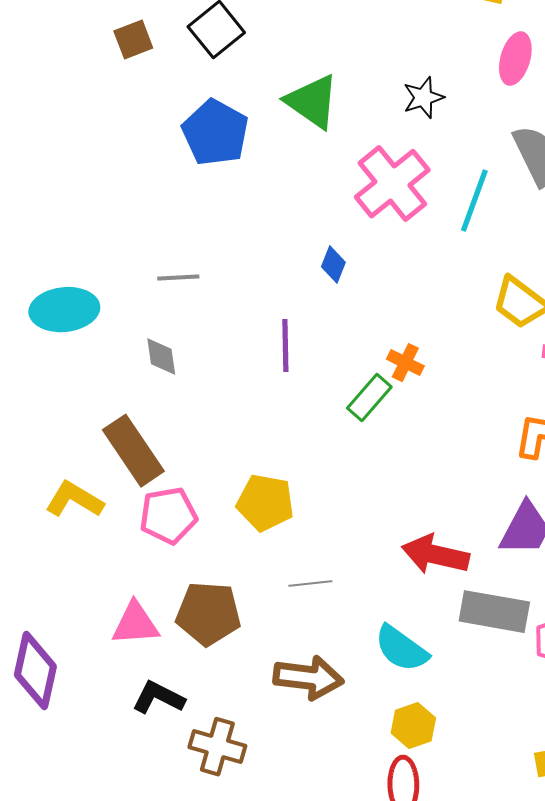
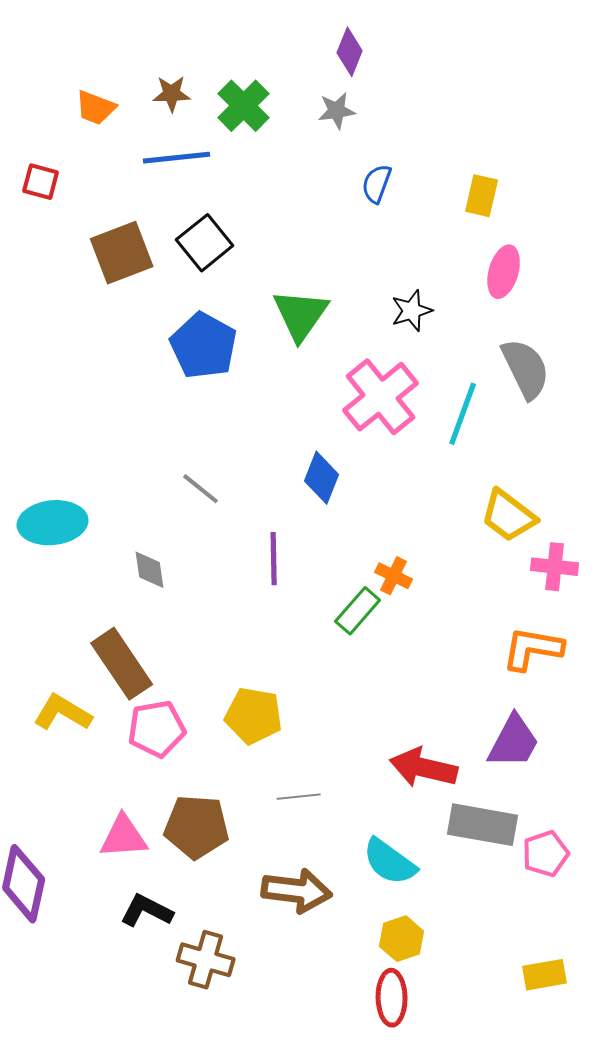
brown square: (133, 40) -> (122, 253), size x1.6
green triangle: (312, 102) -> (301, 315), turned 30
blue diamond: (333, 265) -> (322, 478), size x1.4
gray line: (178, 278) -> (201, 489), moved, turned 42

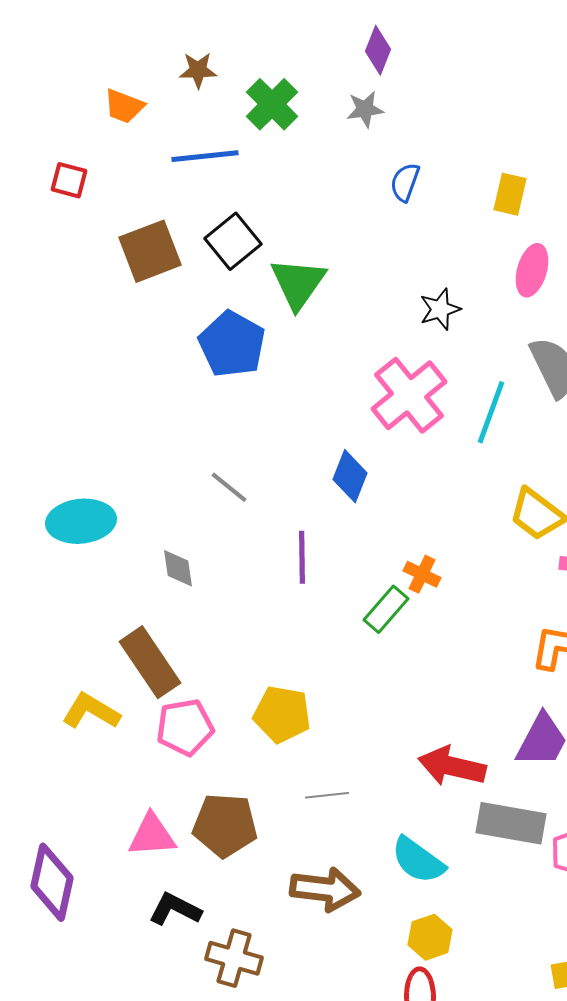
brown star: (172, 94) -> (198, 70), moved
green triangle: (301, 315) -> (298, 283), moved

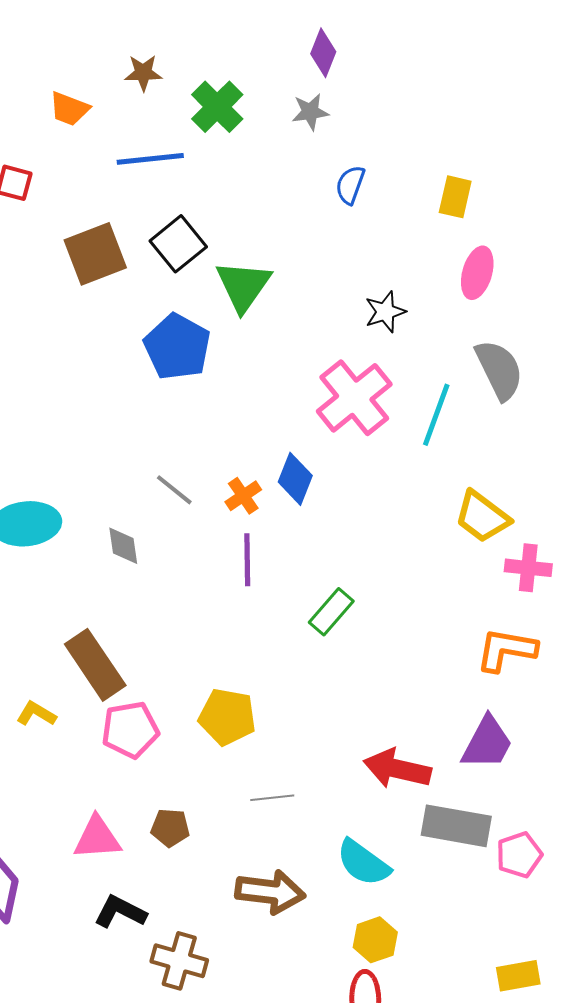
gray diamond: (178, 568) -> (123, 546), moved
orange cross: (422, 574) -> (243, 496), moved, turned 30
yellow L-shape: (91, 711) -> (36, 714), size x0.7
brown pentagon: (225, 825) -> (170, 828), size x0.6

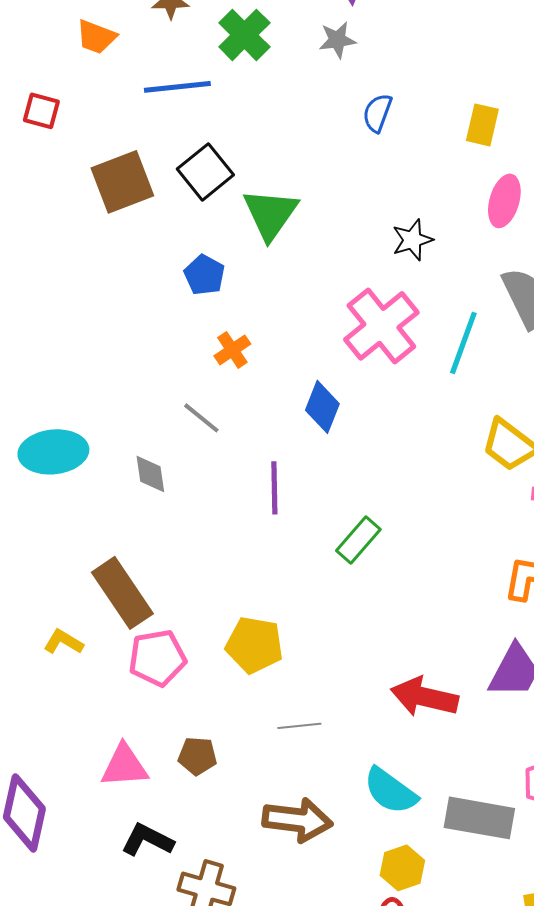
blue pentagon: (177, 347) -> (204, 275), size x0.6
orange cross: (243, 496) -> (232, 350), moved
gray rectangle: (456, 826) -> (479, 818), moved

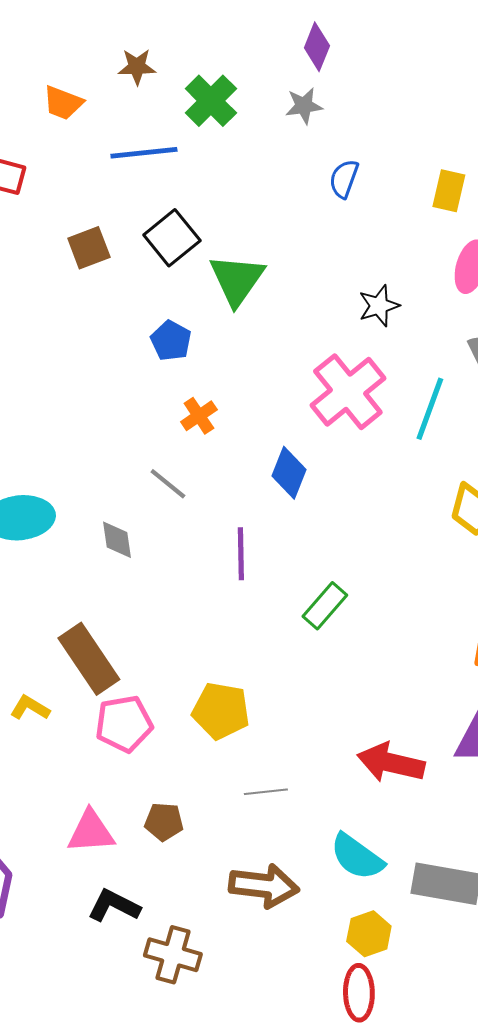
brown square: (122, 182) -> (89, 248), size x0.7

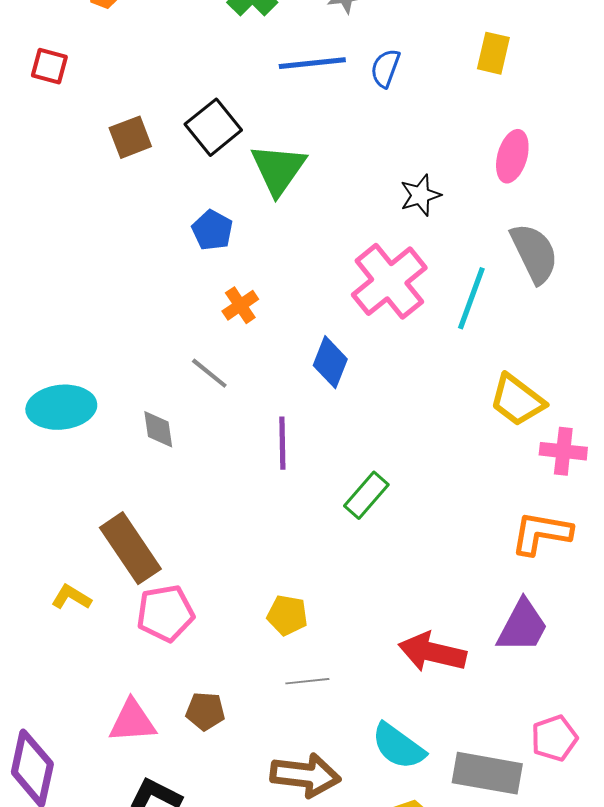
blue line: (144, 153) -> (312, 63), moved
yellow rectangle: (449, 191) -> (493, 53), moved
yellow pentagon: (221, 711) -> (287, 615), moved, size x0.7

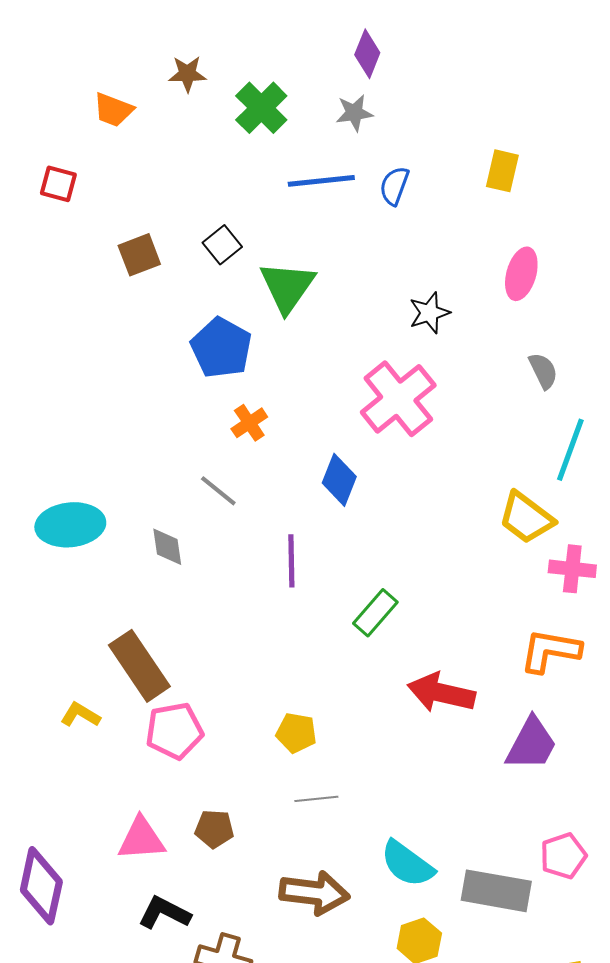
black square: (213, 127) -> (222, 245), size x0.7
blue pentagon: (212, 230) -> (221, 348), size x1.5
gray semicircle: (534, 253) -> (543, 371), size x0.6
cyan line: (471, 298) -> (570, 450), moved
red arrow: (432, 652) -> (441, 693), moved

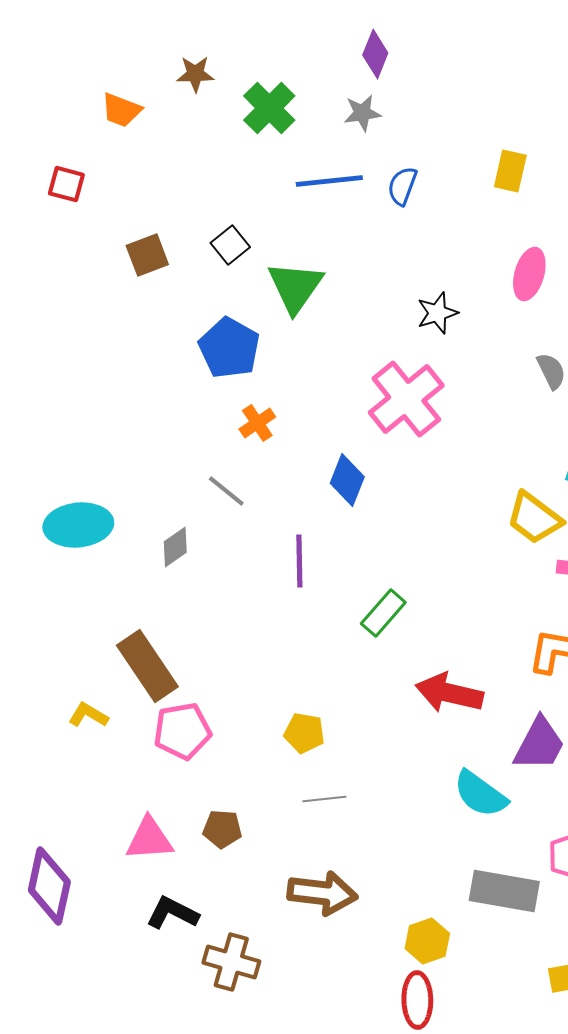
gray diamond: (167, 547) -> (175, 547), turned 63
cyan semicircle: (407, 864) -> (480, 794), moved

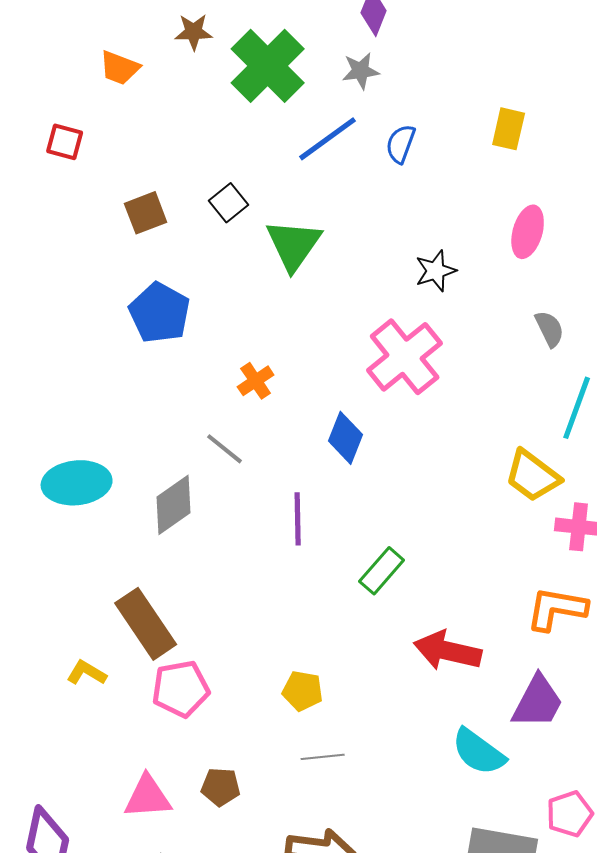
green cross: (269, 108) -> (268, 66), size x1.4
blue line: (329, 181) -> (328, 139), turned -30
blue pentagon: (229, 348) -> (160, 313), moved
gray diamond: (175, 547) -> (174, 505), size x1.5

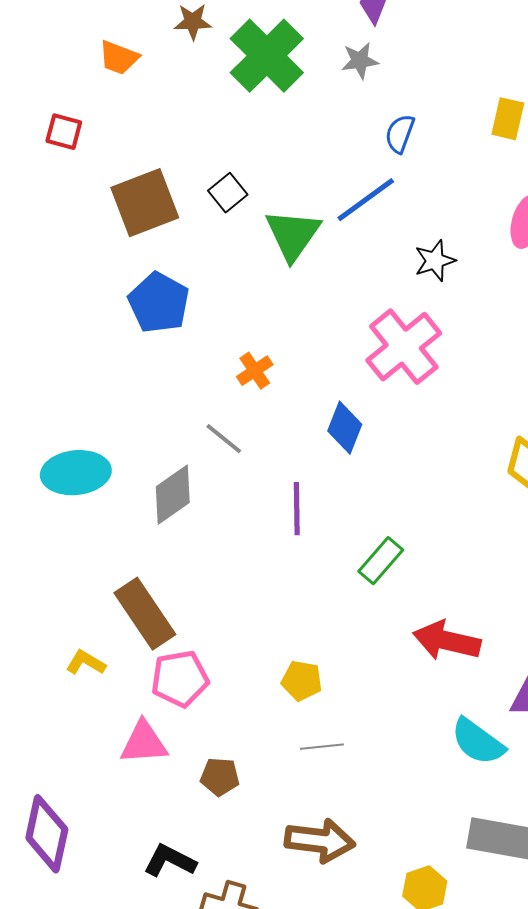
blue line: (328, 139) -> (366, 200), moved
brown square: (146, 213) -> (145, 203), size x1.6
pink triangle: (148, 797) -> (144, 743), moved

